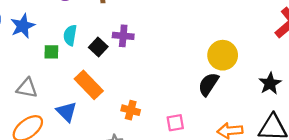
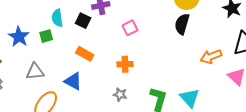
blue star: (23, 26) -> (19, 37), moved
orange rectangle: (89, 85) -> (85, 54), size x0.7
pink square: (175, 123) -> (130, 28), moved

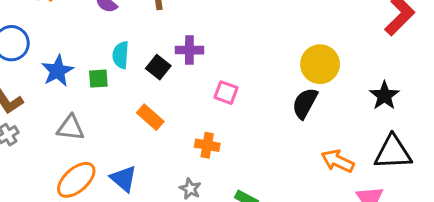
pink square: (130, 28) -> (226, 93), turned 35
orange arrow: (211, 57) -> (338, 161), turned 35
blue triangle: (73, 81) -> (124, 179), moved

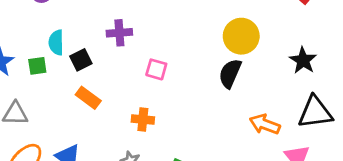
black square: (158, 67) -> (81, 60), moved, turned 30

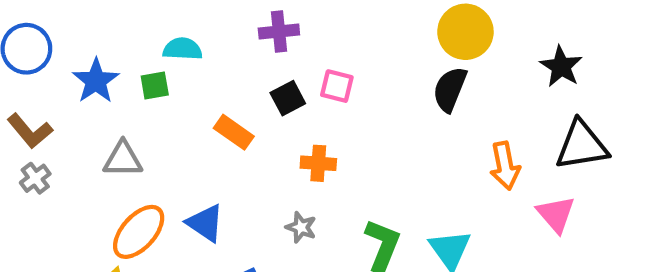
cyan semicircle: (56, 42) -> (183, 49), turned 95
black square: (81, 60) -> (288, 98), moved
orange arrow: (265, 124) -> (505, 166), turned -120

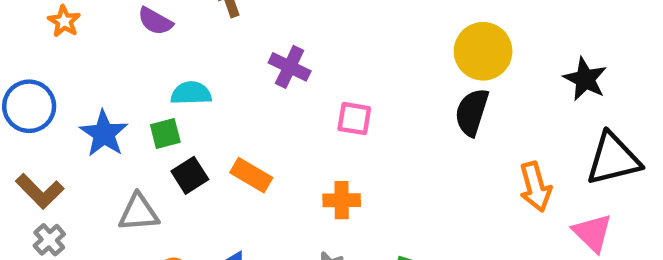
purple cross: (279, 31) -> (290, 67), turned 36
black square: (288, 98) -> (190, 175), moved

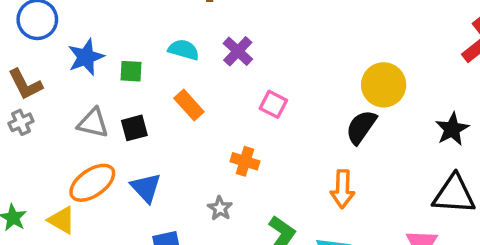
cyan semicircle: (191, 93) -> (184, 50), moved
black square: (190, 175) -> (134, 128), moved
orange rectangle: (251, 175) -> (189, 105), moved
orange arrow: (535, 187) -> (342, 189), moved

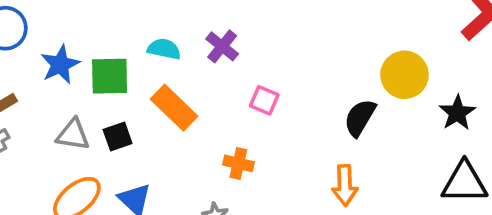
green square: (131, 71) -> (110, 76), size x1.6
yellow circle: (384, 85) -> (404, 75), moved
orange rectangle: (189, 105) -> (174, 108), size x1.4

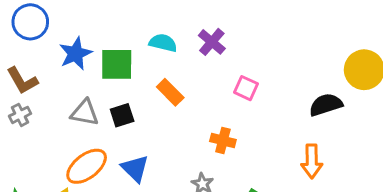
orange rectangle: (174, 108) -> (170, 92), size x0.7
black semicircle: (360, 118) -> (326, 105), turned 40

